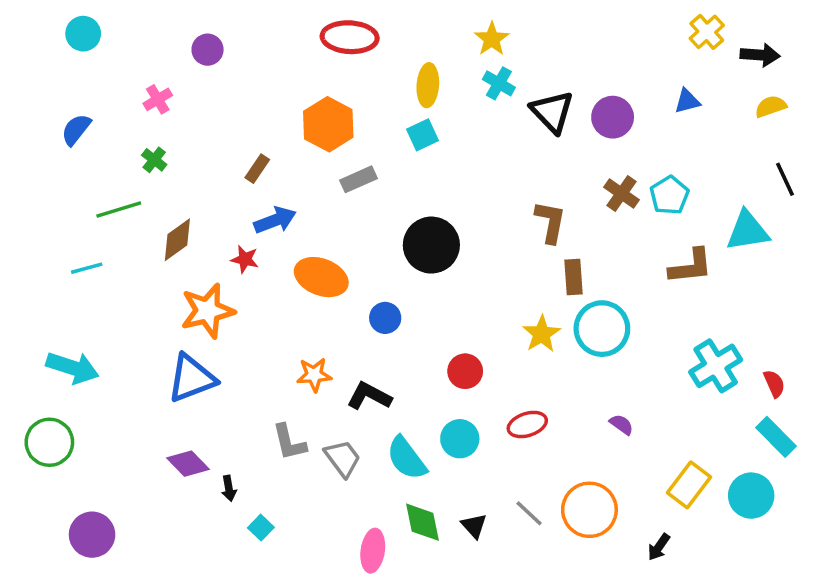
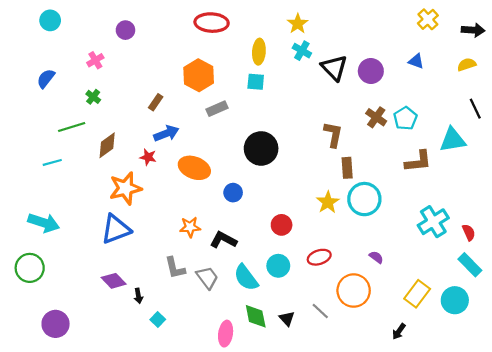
black arrow: (760, 55) -> (473, 30), moved
blue triangle: (687, 101) -> (416, 61), turned 35
cyan square: (422, 135) -> (256, 82), turned 30
orange circle: (589, 510) -> (354, 291), moved

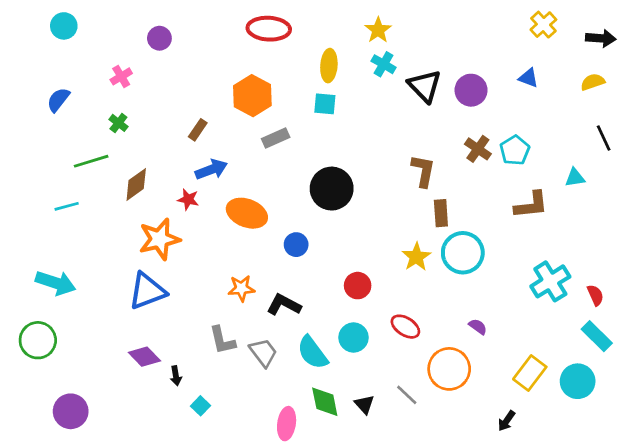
cyan triangle: (453, 140) -> (575, 178), size x0.6
red ellipse: (319, 257) -> (405, 327), turned 50

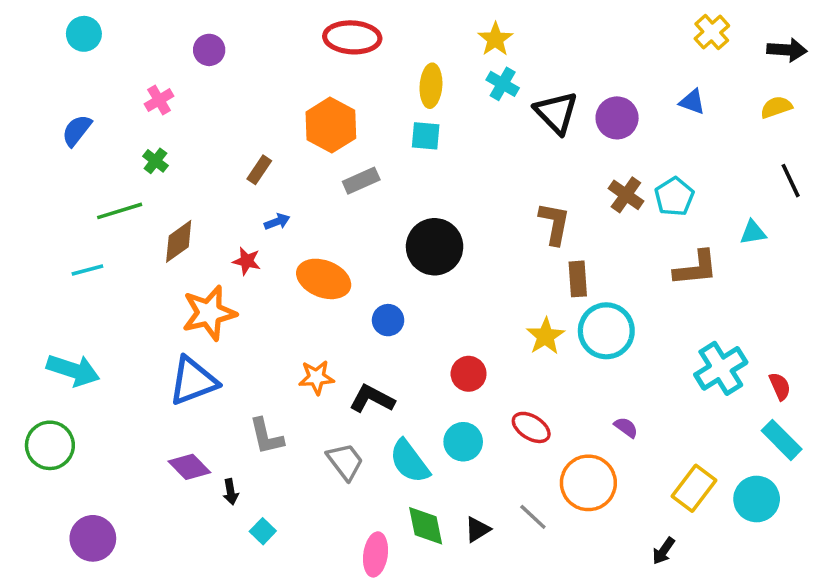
blue arrow: (211, 169) -> (277, 222), size x0.6
gray L-shape: (222, 340) -> (266, 436), moved
black triangle: (364, 404) -> (477, 529), turned 40

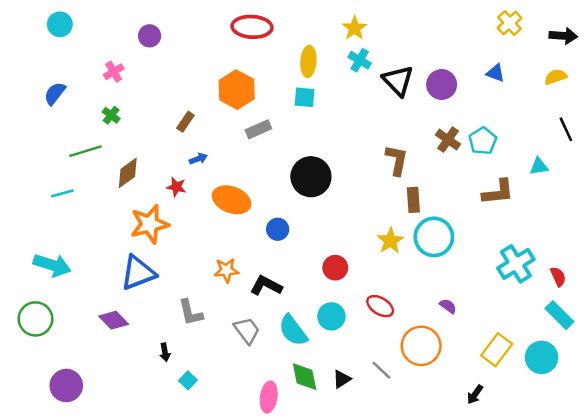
purple diamond: (189, 467) -> (114, 320), moved

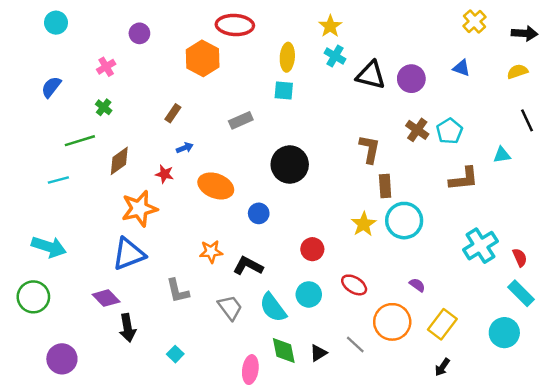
black triangle: (398, 81) -> (371, 75), turned -32
orange hexagon: (237, 90) -> (203, 58), moved
yellow rectangle: (497, 350) -> (442, 324), moved
black arrow: (165, 352) -> (128, 328), moved, size x1.6

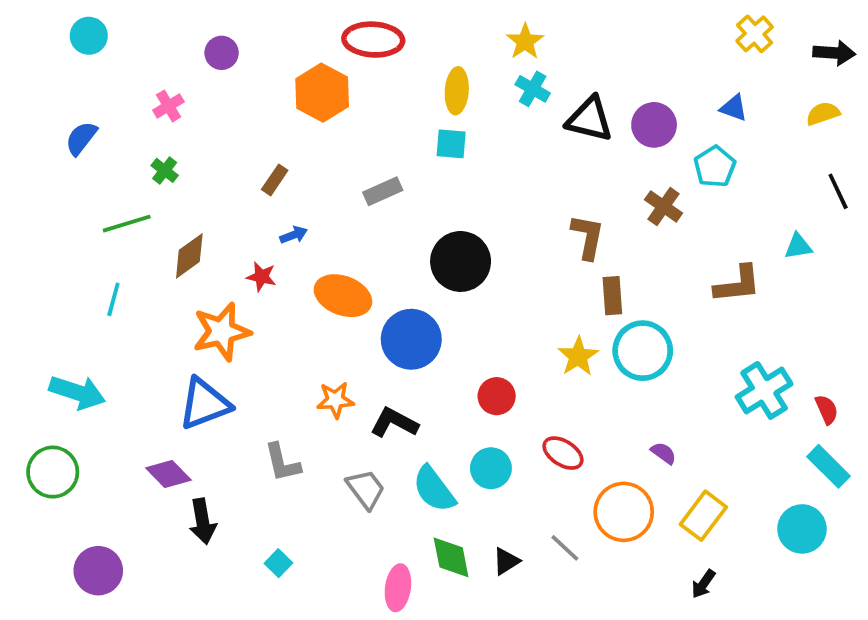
cyan pentagon: (449, 131) -> (715, 167), moved
cyan line: (58, 180) -> (113, 299), moved, turned -60
blue circle: (259, 213) -> (411, 339), size x1.8

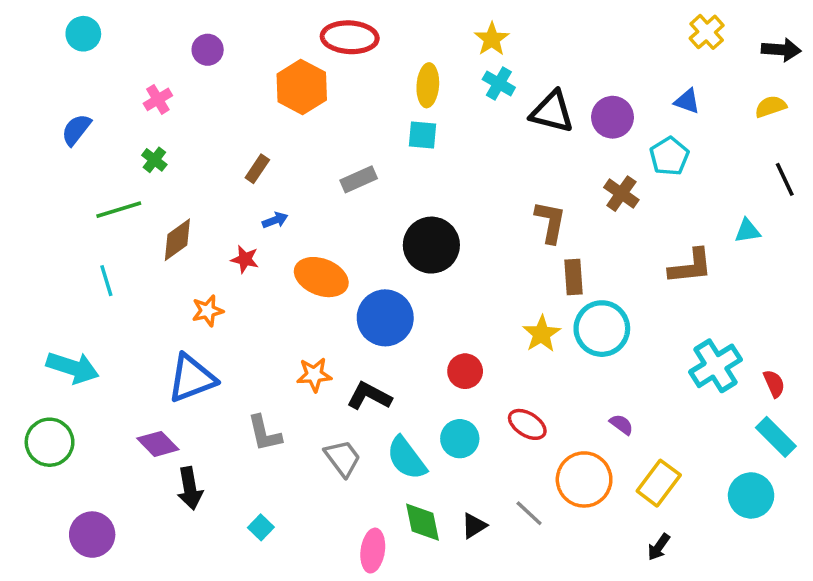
cyan line: (113, 299) -> (106, 281), turned -32
orange star: (222, 332) -> (208, 311), size x0.6

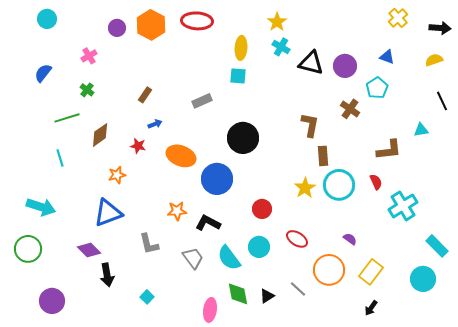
orange hexagon: (302, 87) -> (151, 25), moved
red semicircle: (774, 384) -> (376, 182), moved

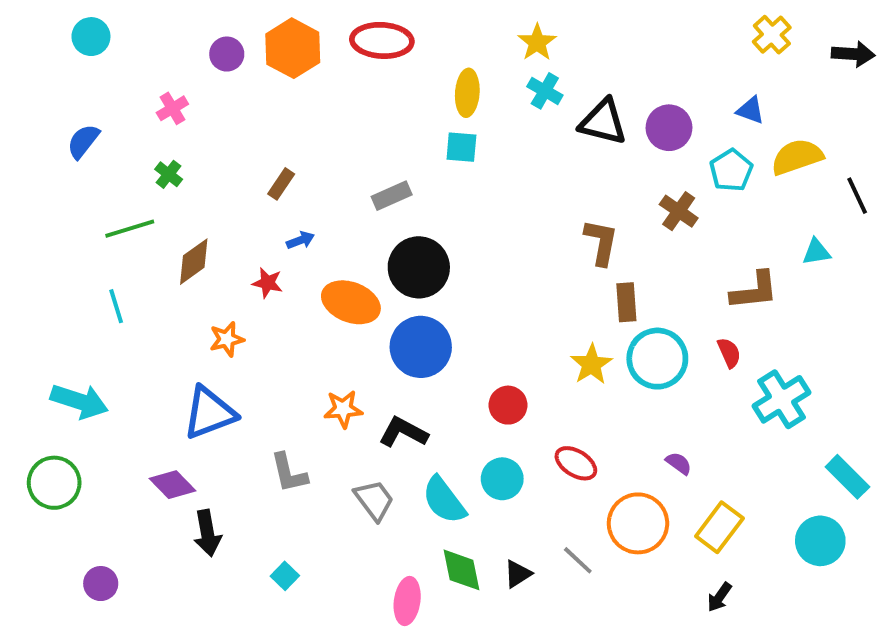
yellow semicircle: (434, 60) -> (797, 157), moved, size x1.5
black circle: (243, 138) -> (419, 267), moved
purple circle: (52, 301) -> (101, 584), size x0.7

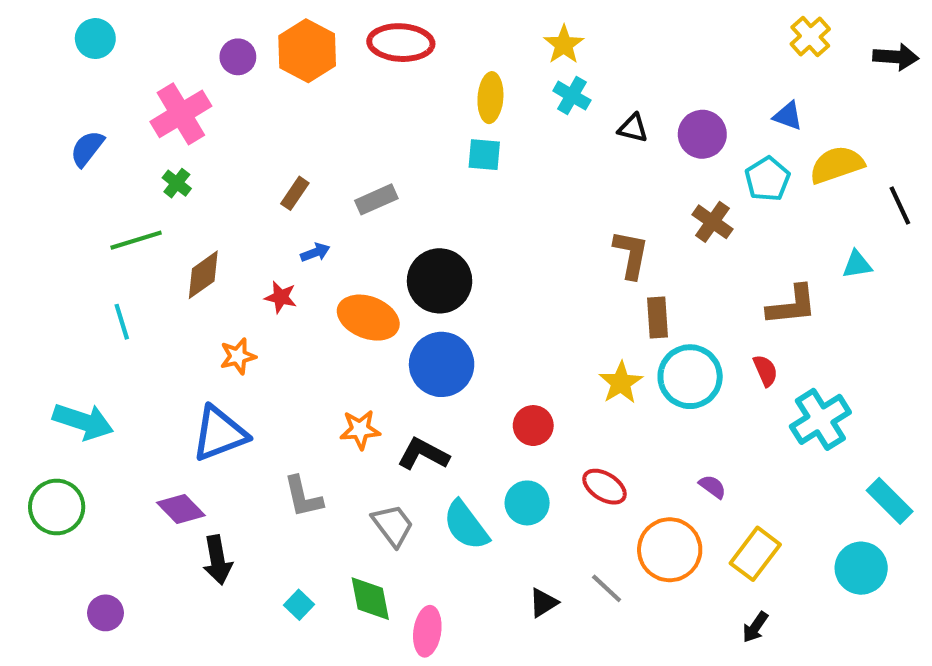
pink cross: (172, 108) -> (181, 114), size x1.8
black triangle: (603, 122) -> (633, 128), size x0.6
gray rectangle: (392, 196) -> (376, 199), moved
green diamond: (461, 570) -> (370, 599), moved

